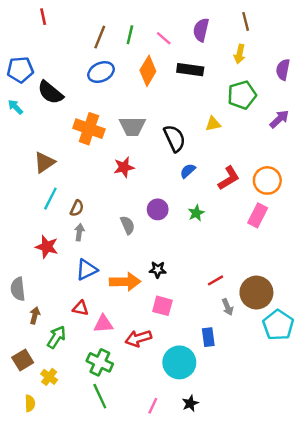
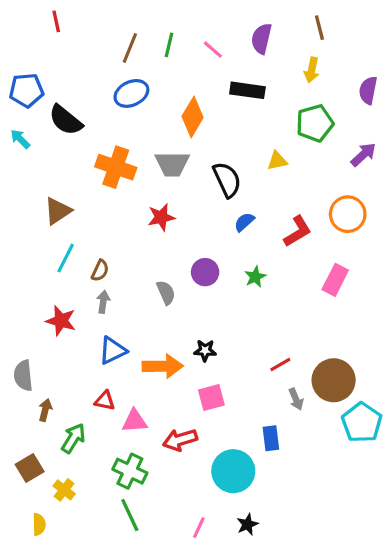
orange diamond: (148, 71) -> (193, 117), moved
orange circle: (267, 180) -> (348, 214), moved
pink square: (162, 306) -> (211, 397), turned -30

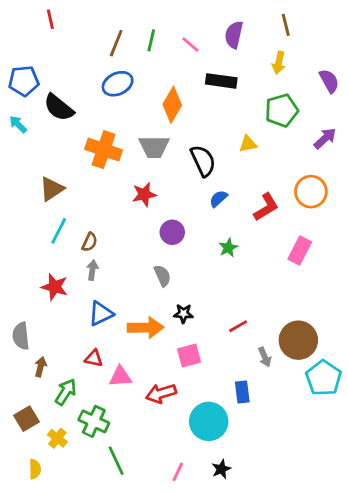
purple semicircle: (368, 90) -> (329, 81), turned 140
purple circle: (205, 272) -> (172, 232), moved
gray semicircle: (166, 292) -> (162, 276), moved
red line: (280, 365) -> (238, 326), moved
green cross: (130, 471) -> (94, 421), moved

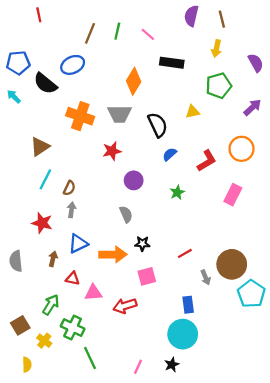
purple semicircle: (234, 35) -> (191, 16), moved
blue ellipse: (118, 84) -> (73, 65), moved
brown arrow: (41, 367) -> (53, 259), moved
cyan circle: (209, 421) -> (183, 334), moved

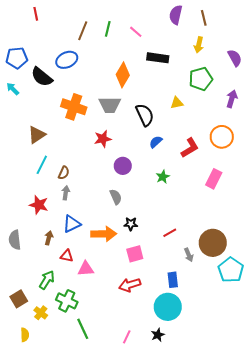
purple arrow: (252, 107) -> (232, 99), turned -30
red arrow: (125, 306) -> (130, 285), moved

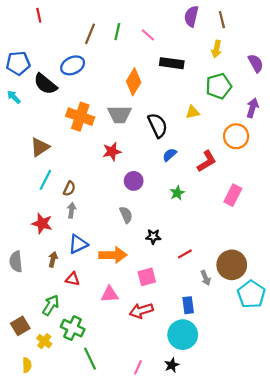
orange circle: (222, 137) -> (236, 136), moved
black star: (131, 224) -> (153, 237), moved
pink triangle: (86, 269) -> (110, 294), moved

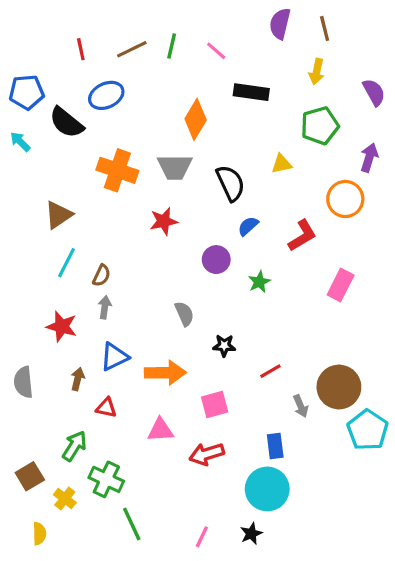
red line: (39, 15) -> (81, 49), moved
brown line: (90, 34) -> (132, 49), turned 42
purple circle: (134, 181) -> (216, 260), moved

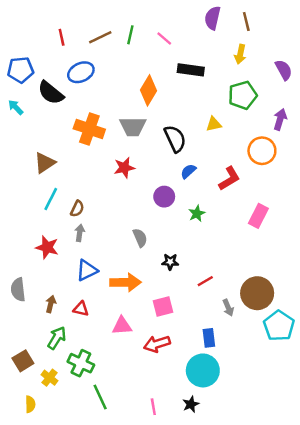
brown arrow: (78, 379) -> (51, 304), moved
pink line: (202, 537) -> (153, 407), turned -35

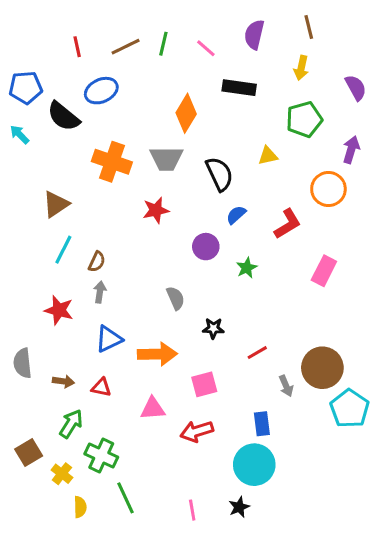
purple semicircle: (212, 18) -> (254, 35), moved
brown arrow: (51, 304) -> (63, 381), turned 84
yellow semicircle: (30, 404) -> (80, 507), moved

